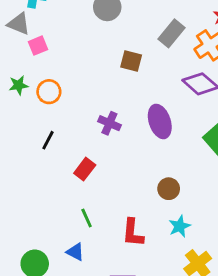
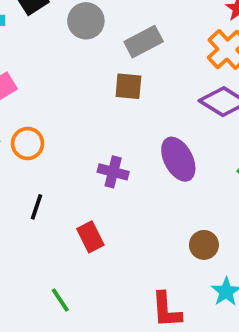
gray rectangle: (171, 33) -> (144, 42), moved, turned 32
red rectangle: (85, 169) -> (90, 237), turned -55
green line: (87, 218) -> (60, 300), moved

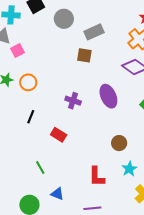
red rectangle: (90, 237) -> (59, 135), turned -35

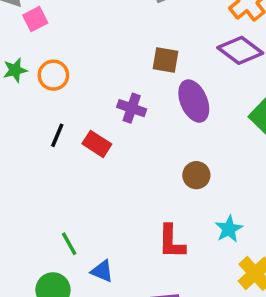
brown square: (84, 55) -> (166, 60), moved
red rectangle: (59, 135) -> (97, 144), moved
brown circle: (119, 143) -> (196, 175), moved
green line: (40, 167) -> (69, 244), moved

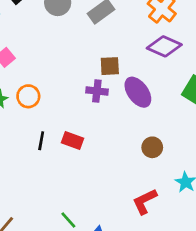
purple cross: (132, 108) -> (97, 91), moved
red L-shape: (171, 242) -> (145, 201), turned 76

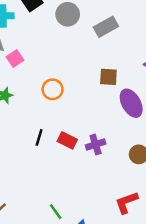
purple cross: (97, 91) -> (96, 145), moved, turned -30
orange circle: (28, 96) -> (52, 89), moved

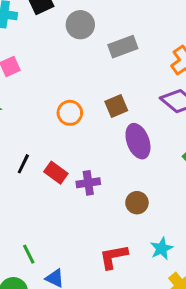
brown square: (108, 77) -> (116, 106), turned -36
orange circle: (52, 89) -> (70, 113), moved

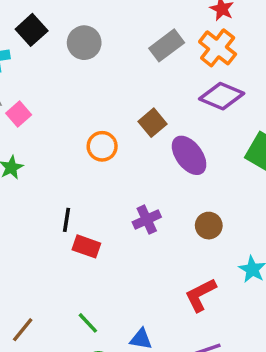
gray rectangle: (123, 47) -> (167, 45), moved
red rectangle: (56, 173) -> (86, 246), moved
green line: (29, 254) -> (88, 323), moved

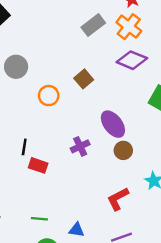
gray circle: (84, 43) -> (16, 67), moved
purple ellipse: (189, 155) -> (113, 124), moved
green line: (88, 323) -> (39, 219), turned -42

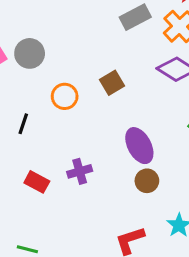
purple cross: (80, 146) -> (80, 171), moved
black line: (24, 147) -> (23, 124), moved

